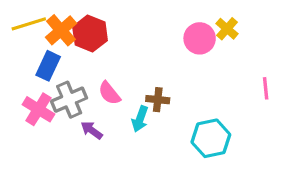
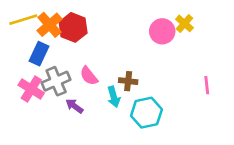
pink line: (266, 88) -> (207, 85), moved
cyan arrow: (140, 119) -> (114, 97), turned -36
cyan hexagon: (211, 138) -> (146, 113), moved

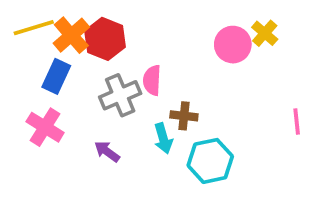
pink semicircle: (89, 76) -> (152, 80), moved, turned 42
gray cross: (56, 81) -> (120, 95), moved

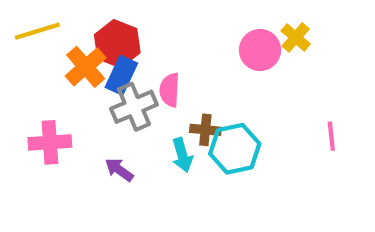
orange cross: (71, 35) -> (86, 67), moved
blue rectangle: (56, 76) -> (121, 75), moved
pink cross: (45, 127) -> (50, 142), turned -36
cyan hexagon: (210, 161) -> (235, 149), moved

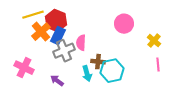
yellow line: (37, 31) -> (33, 15), moved
yellow cross: (296, 37) -> (154, 41), moved
pink cross: (50, 142) -> (24, 68), turned 30

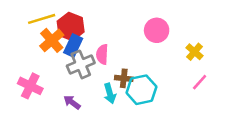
pink line: (158, 65) -> (200, 82), turned 48

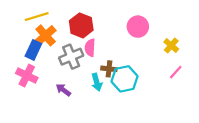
red hexagon: (71, 27) -> (81, 25), moved
blue rectangle: (73, 45) -> (33, 50), moved

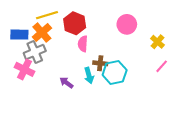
yellow line: (37, 17) -> (47, 15), moved
blue rectangle: (33, 50) -> (19, 35), moved, turned 66
gray cross: (71, 57) -> (35, 52), moved
purple arrow: (63, 90) -> (66, 83), moved

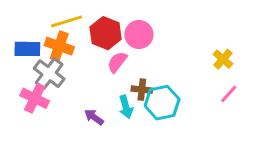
pink circle: (127, 24) -> (139, 34), moved
orange cross: (42, 33) -> (59, 46), turned -30
pink semicircle: (83, 44) -> (117, 62), turned 35
gray cross: (35, 52) -> (49, 74), turned -30

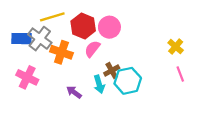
orange cross: (59, 46) -> (61, 52), moved
gray cross: (49, 74) -> (40, 39), moved
brown cross: (142, 90) -> (112, 71), turned -35
pink line: (229, 94) -> (180, 74), turned -63

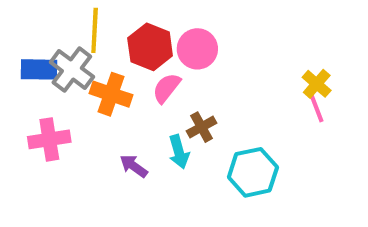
yellow line: (52, 17) -> (95, 30), turned -70
pink line: (180, 74) -> (317, 109), moved
pink cross: (27, 77) -> (49, 139), turned -35
cyan hexagon: (128, 81) -> (253, 172), moved

